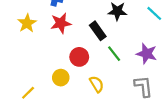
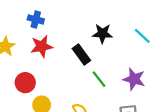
red circle: (79, 57) -> (25, 83), moved

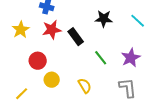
black rectangle: (81, 55) -> (76, 37), moved
purple star: (134, 79) -> (131, 58), turned 30

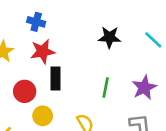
black rectangle: (76, 37) -> (55, 78), moved, turned 36
green line: (101, 58) -> (106, 88), turned 49

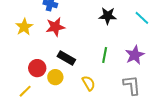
black rectangle: (55, 78) -> (66, 58), moved, turned -60
red circle: (25, 91) -> (37, 68), moved

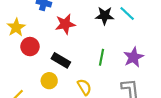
cyan line: (142, 18) -> (127, 13), moved
red star: (55, 27) -> (65, 24), moved
red circle: (37, 68) -> (30, 47), moved

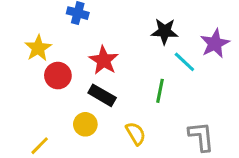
cyan line: (127, 13) -> (184, 62), moved
red star: (65, 24) -> (104, 60), moved, turned -30
purple star: (133, 57) -> (215, 44), moved

